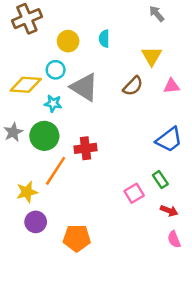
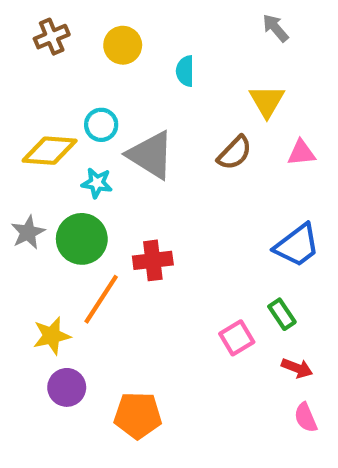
brown cross: (27, 19) -> (52, 37), size x0.7
yellow circle: (68, 41) -> (123, 45), moved

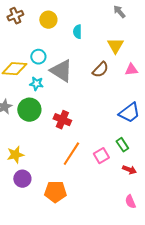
red cross: (153, 260) -> (62, 120), turned 30
orange line: (101, 299) -> (71, 154), moved
pink semicircle: (306, 418) -> (130, 202), moved

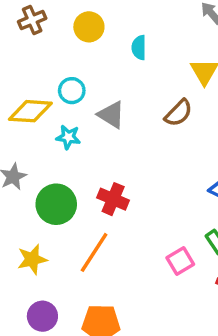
gray triangle: (61, 71) -> (111, 115), size x0.7
green circle: (29, 110) -> (56, 204), moved
orange line: (71, 154) -> (94, 252), moved
purple circle: (22, 179) -> (42, 316), moved

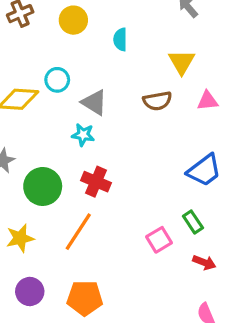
brown semicircle: (178, 113) -> (157, 101), turned 36
cyan star: (68, 137) -> (83, 135), moved

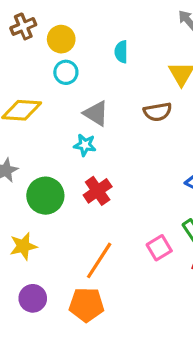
yellow circle: (73, 20) -> (61, 39), moved
cyan circle: (57, 80) -> (66, 72), moved
red cross: (96, 182) -> (98, 191), turned 32
orange line: (78, 232) -> (99, 260), moved

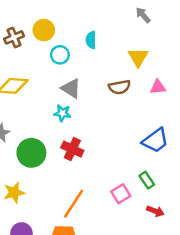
brown cross: (23, 26) -> (14, 37), moved
cyan circle: (66, 72) -> (60, 55), moved
red cross: (98, 191) -> (72, 149), turned -30

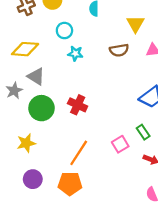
cyan circle: (60, 55) -> (64, 30), moved
gray triangle: (71, 88) -> (36, 76), moved
cyan star: (62, 113) -> (75, 53), moved

